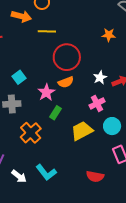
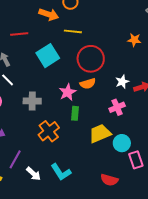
cyan square: (19, 77) -> (48, 56), moved, size x1.6
green rectangle: (56, 113) -> (75, 113), turned -32
cyan circle: (112, 126) -> (122, 143), moved

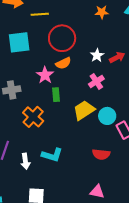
cyan square: (48, 56) -> (19, 42), turned 35
cyan L-shape: (61, 172) -> (52, 155), turned -30
white arrow: (33, 174) -> (25, 161), turned 49

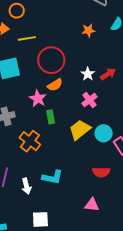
pink triangle: (97, 192) -> (92, 205), moved

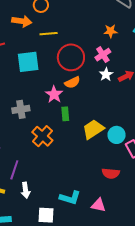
pink cross: (90, 100) -> (103, 55), moved
cyan L-shape: (52, 177) -> (70, 198), moved
white arrow: (26, 186) -> (26, 190), moved

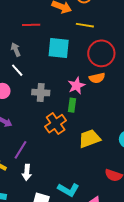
green rectangle: (65, 114) -> (72, 105), moved
yellow trapezoid: (93, 129) -> (90, 139), moved

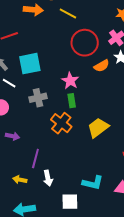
yellow line: (85, 25) -> (68, 13), moved, turned 36
cyan square: (59, 48) -> (30, 64), moved
orange semicircle: (97, 78) -> (102, 66), moved

